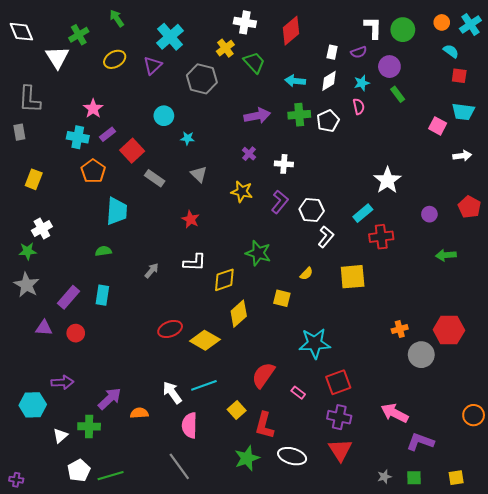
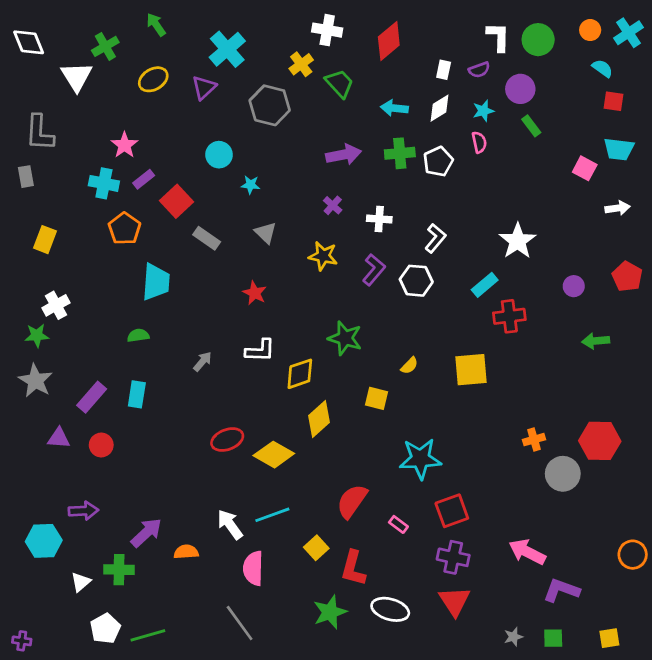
white L-shape: (326, 237) -> (435, 238), moved

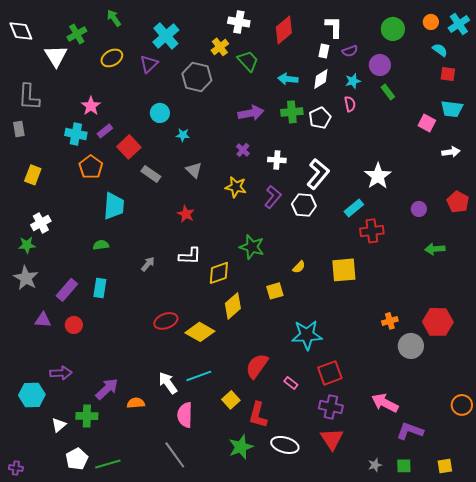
white L-shape: (498, 37) -> (334, 27), moved
white L-shape: (435, 238) -> (318, 174), size x1.4
yellow square: (376, 398) -> (275, 291), turned -30

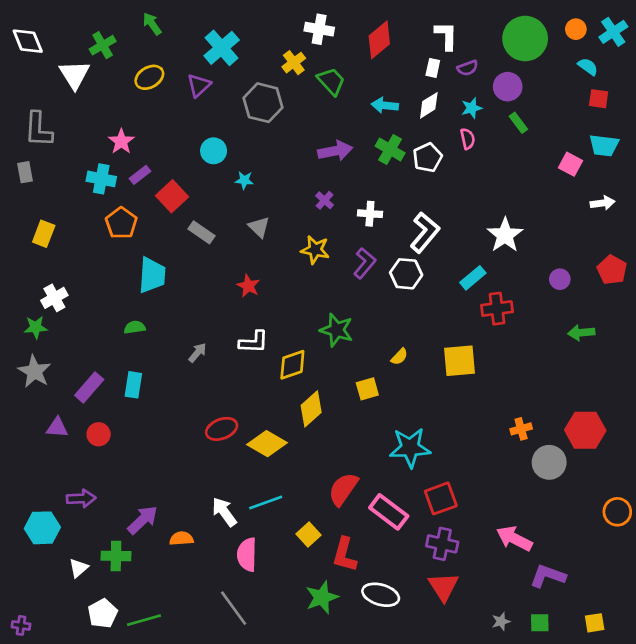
green circle: (393, 29) -> (525, 39), size x1.4
green cross: (292, 112) -> (390, 149), turned 35
pink rectangle: (291, 383) -> (389, 512), size x2.0
orange circle: (462, 405) -> (617, 512), moved

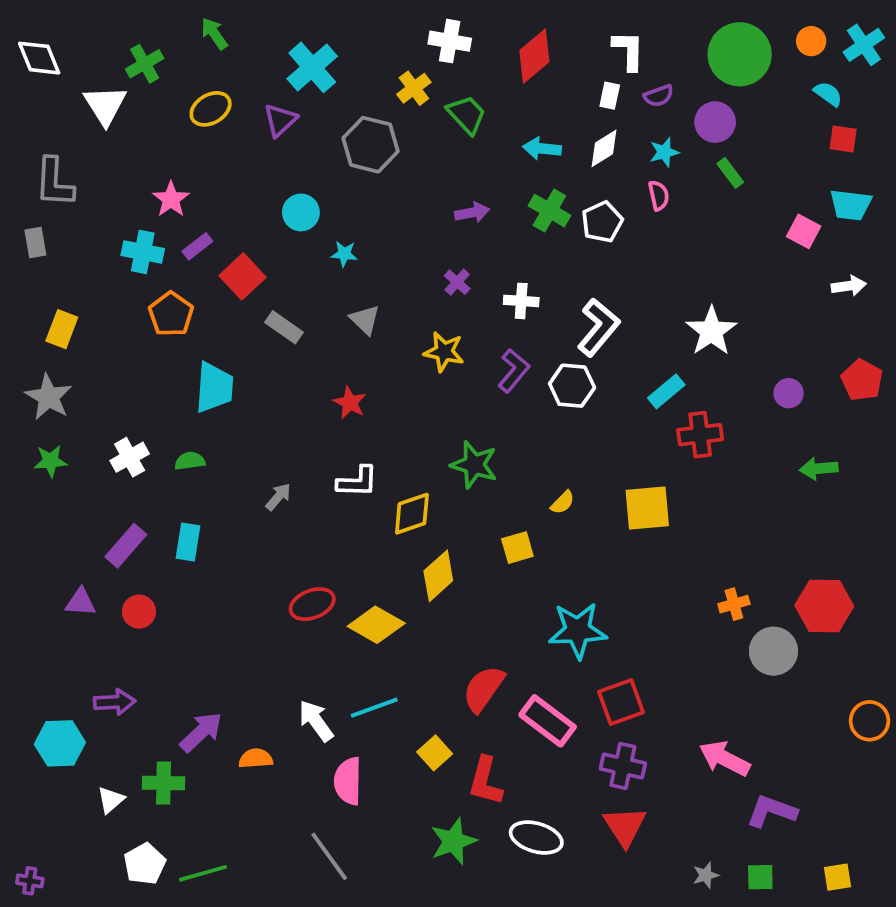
purple arrow: (335, 151) -> (472, 212), size x0.7
white cross: (54, 298) -> (130, 457), moved
gray star: (34, 371) -> (49, 397), moved

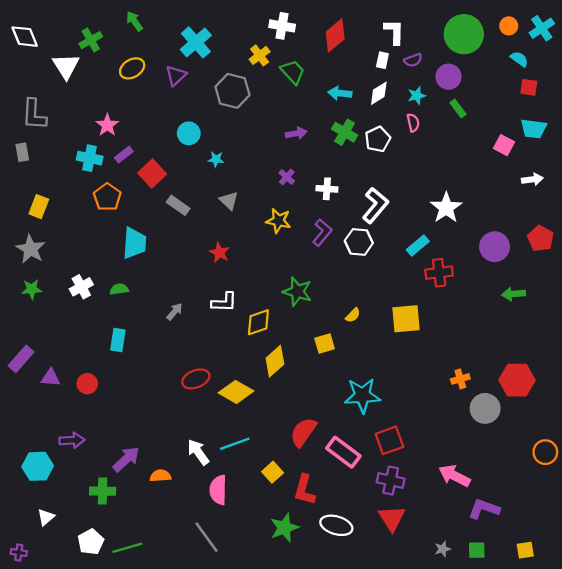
purple circle: (789, 393) -> (495, 247), size x1.6
purple rectangle: (126, 546) -> (21, 359), moved
white triangle: (111, 800) -> (46, 517), moved

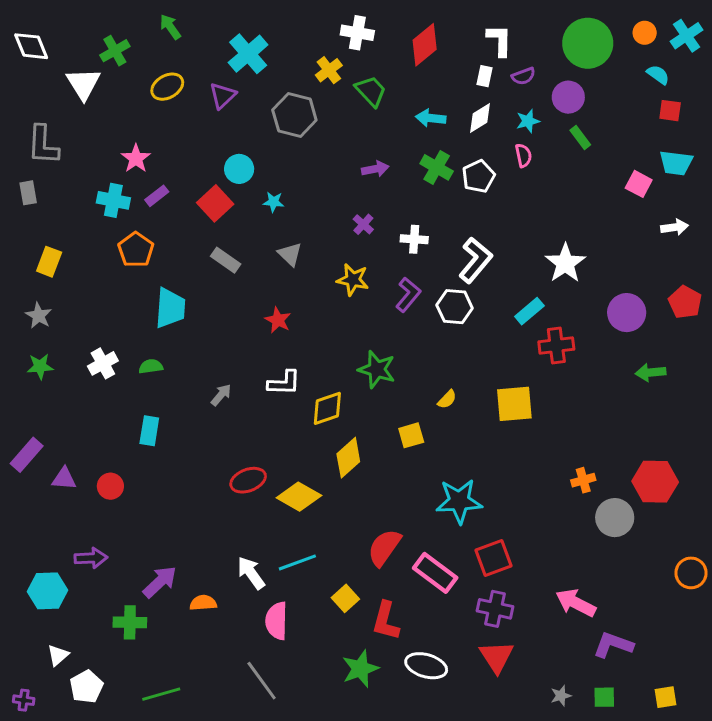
red square: (152, 173) -> (215, 203), moved
gray star: (31, 249) -> (39, 316), size x0.7
white pentagon: (91, 542) -> (86, 687), moved

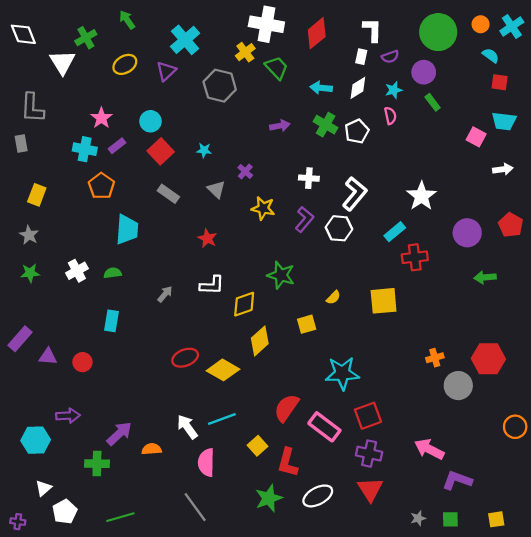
white cross: (357, 33) -> (266, 24), size x1.4
cyan circle: (239, 169) -> (150, 121), moved
purple cross: (363, 224) -> (245, 171), moved
white ellipse: (426, 666) -> (318, 496), turned -44

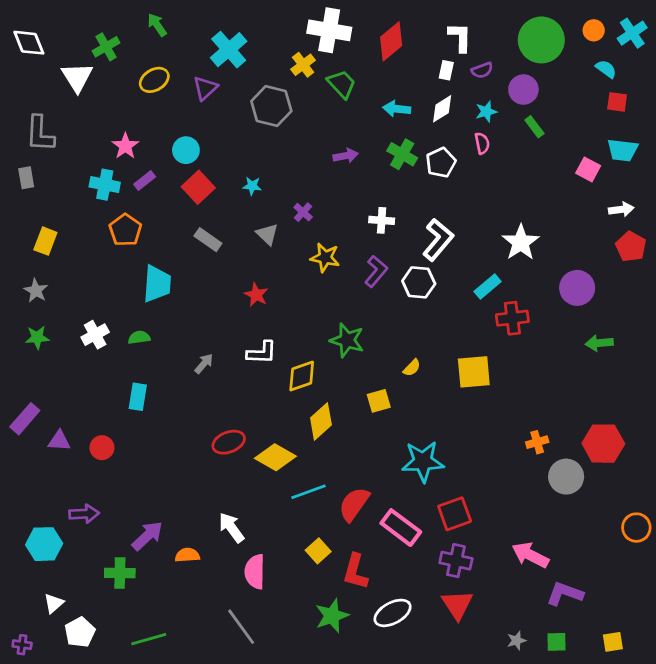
red pentagon: (511, 225) -> (631, 247), moved
cyan line: (222, 419) -> (309, 492), moved

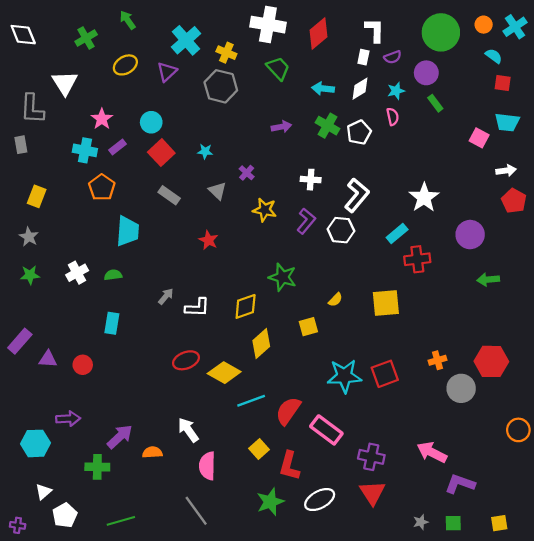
yellow cross: (303, 65) -> (226, 53), moved, turned -30
white triangle: (77, 77) -> (65, 83), moved
white L-shape: (262, 353) -> (197, 308), moved
red square: (455, 514) -> (385, 374), moved

